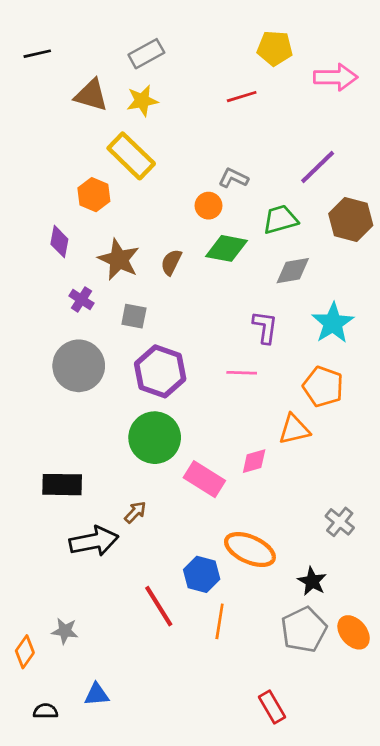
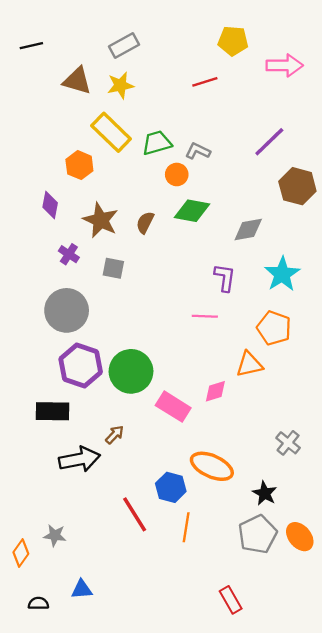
green trapezoid: (280, 219) -> (157, 143), moved
purple hexagon: (160, 371) -> (81, 366), moved

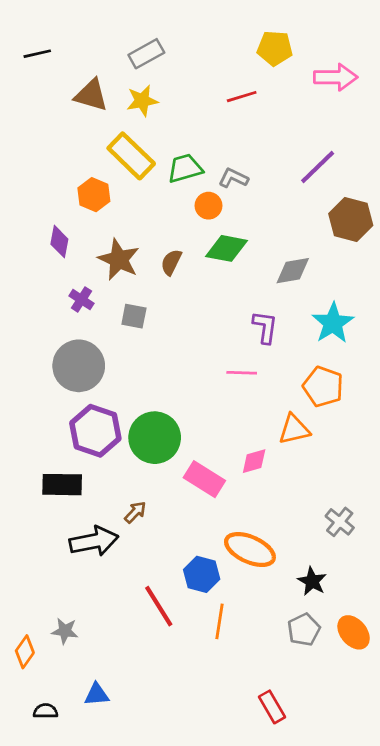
gray pentagon: (258, 534) -> (304, 630), size x0.7

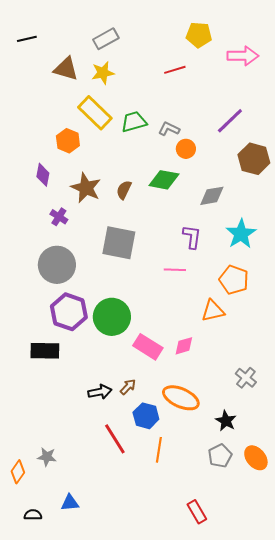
orange circle: (209, 206) -> (186, 149), moved
gray square: (134, 316) -> (119, 243), moved, size x1.8
pink diamond: (254, 461) -> (184, 346), moved
brown arrow: (135, 512) -> (128, 387), moved
black arrow: (94, 541) -> (100, 392), moved, size x0.7

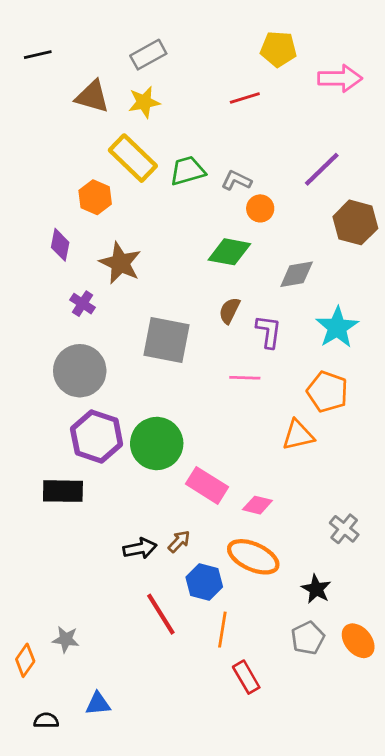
brown semicircle: (124, 190) -> (229, 311), moved
pink diamond: (184, 346) -> (257, 505), moved, turned 30
red rectangle: (197, 512) -> (246, 677), moved

